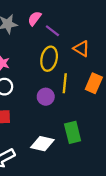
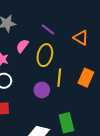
pink semicircle: (35, 18) -> (22, 46), moved
orange triangle: (81, 49) -> (81, 38), moved

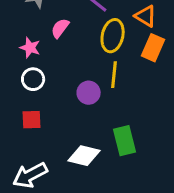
yellow ellipse: (45, 55) -> (113, 36), moved
orange rectangle: (86, 78) -> (153, 48), moved

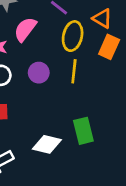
pink semicircle: (60, 28) -> (25, 29), size x1.4
purple circle: (89, 93) -> (39, 73), moved

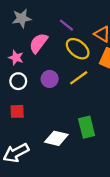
yellow ellipse: (73, 36) -> (78, 49), turned -65
yellow line: (74, 71) -> (79, 78), turned 48

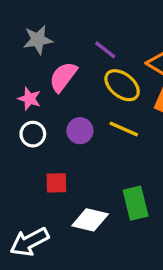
yellow line: (79, 78) -> (124, 129), turned 60
red square: (17, 111) -> (56, 183), moved

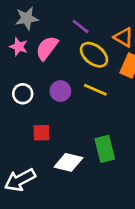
pink star: (29, 99) -> (19, 47), moved

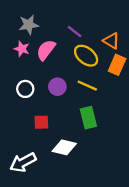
green rectangle: (105, 149) -> (88, 118), moved

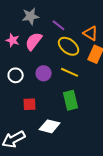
gray star: (29, 25) -> (31, 16), moved

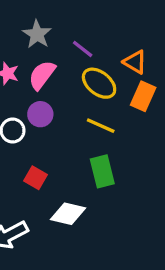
gray star: (31, 16) -> (37, 34), turned -30
purple circle: (44, 73) -> (40, 114), moved
red square: (30, 104) -> (35, 178), turned 32

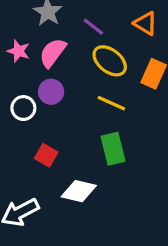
orange triangle: (135, 62) -> (146, 23), moved

